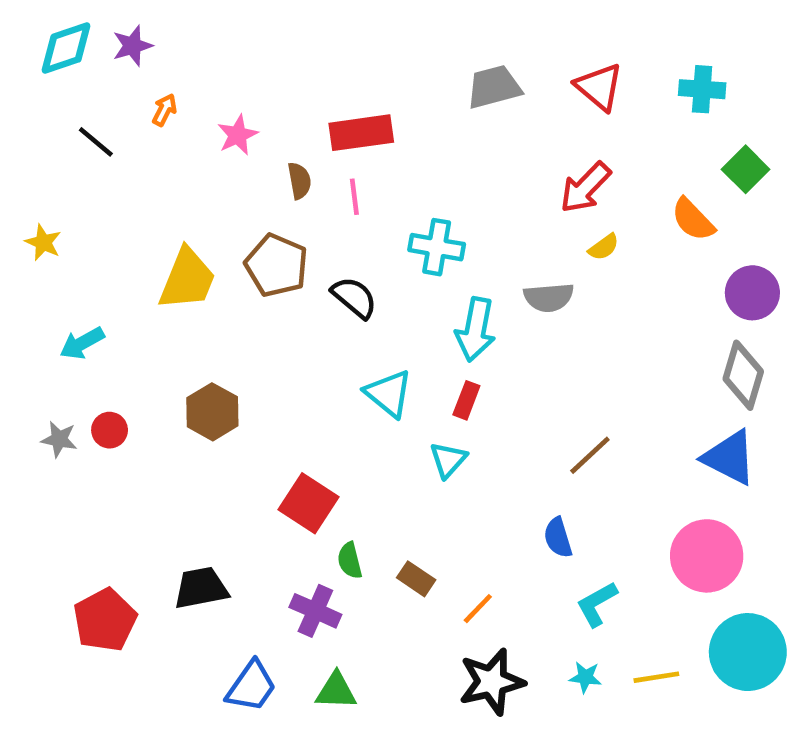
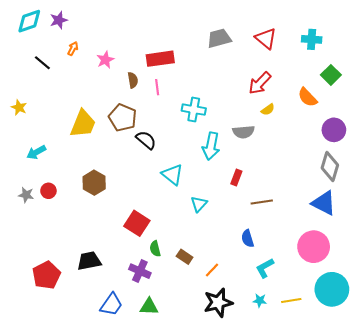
black semicircle: (354, 297) -> (146, 140), moved
red rectangle: (466, 400) -> (236, 178), moved
brown line: (590, 455) -> (262, 202), turned 35

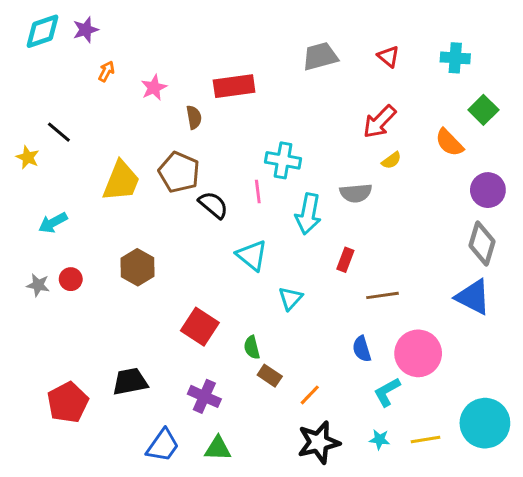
red triangle: (266, 38) -> (388, 56), size x0.7
black line: (42, 63) -> (59, 132), moved
pink line: (157, 87) -> (258, 192), moved
pink circle: (314, 247) -> (418, 353), moved
green semicircle: (155, 249) -> (252, 347), moved

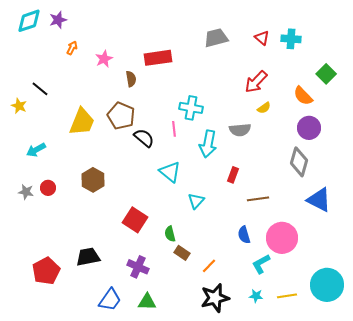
cyan cross: (455, 58) -> (291, 39), moved
purple circle: (488, 190) -> (309, 128), moved
gray diamond: (482, 243) -> (299, 162), moved

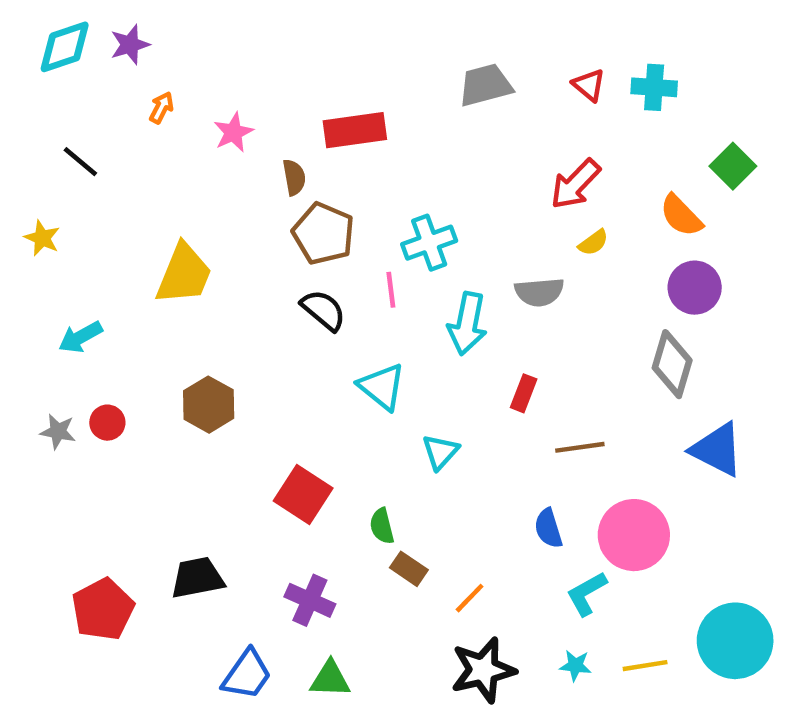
black line: (40, 89) -> (80, 162), moved
cyan cross: (191, 108) -> (429, 243), turned -30
brown pentagon: (121, 116) -> (323, 234), moved

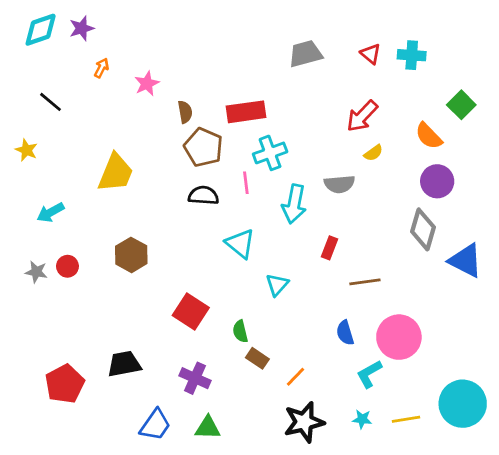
red rectangle: (355, 130) -> (246, 112), moved
black semicircle: (323, 310) -> (203, 195), turned -36
blue triangle: (717, 450) -> (466, 261), moved

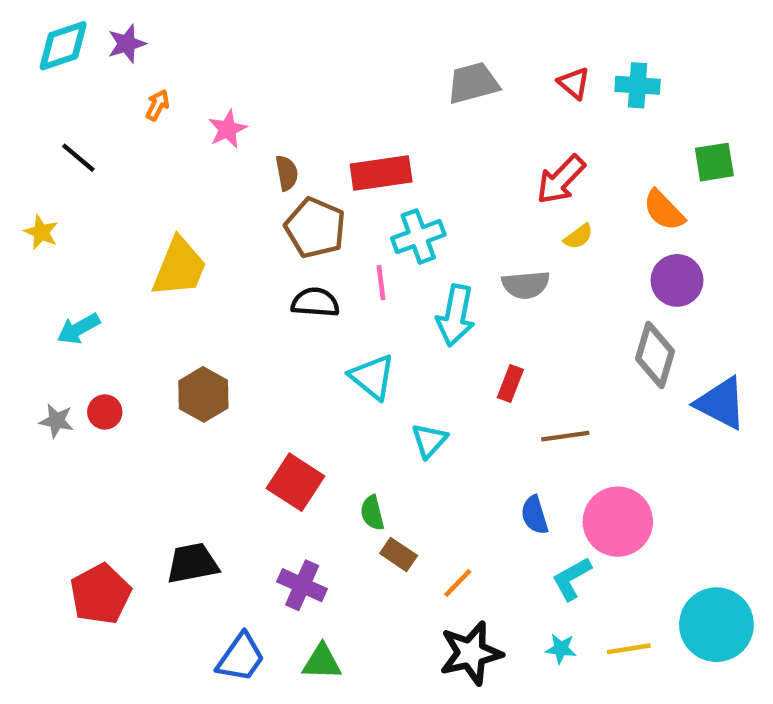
green square: (461, 105) -> (714, 162), turned 36

